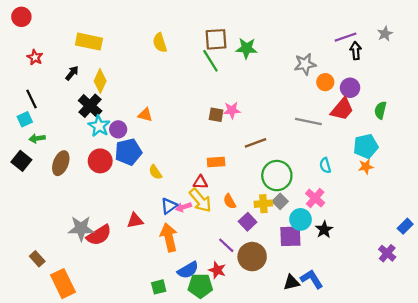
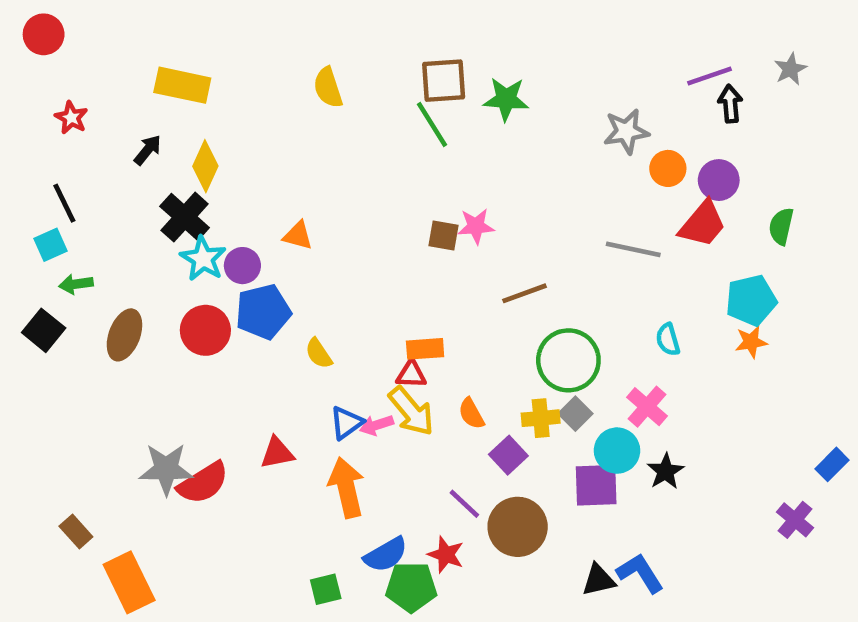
orange rectangle: (216, 162) -> (425, 349), moved

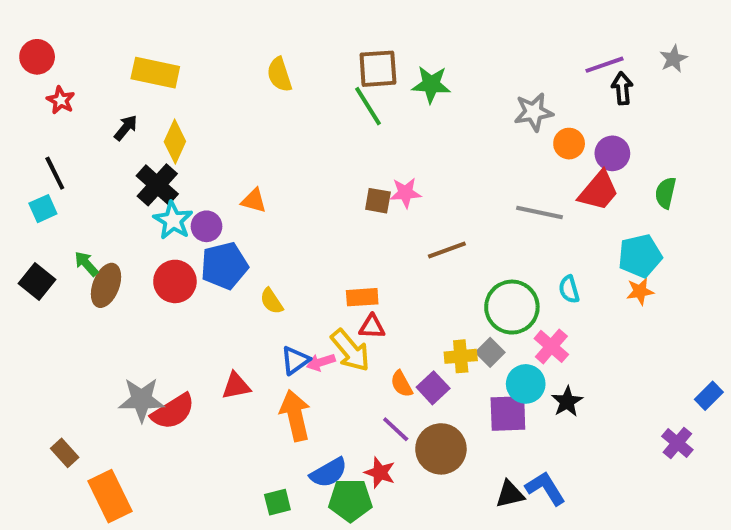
red circle: (44, 34) -> (37, 57), moved
green arrow: (76, 284) -> (86, 264), moved, turned 56
green circle: (568, 360) -> (512, 307), moved
red triangle: (411, 374) -> (372, 327), moved
orange semicircle: (471, 414) -> (402, 384), moved

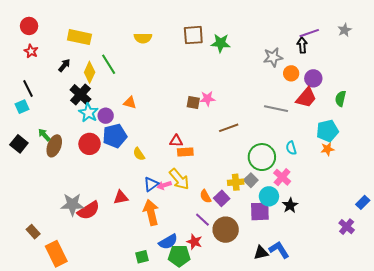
red circle: (37, 57) -> (29, 26), moved
yellow semicircle: (279, 75) -> (143, 38), turned -72
black arrow: (622, 88) -> (302, 45), moved
green line: (368, 106) -> (109, 64), moved
red triangle: (372, 327) -> (176, 141), moved

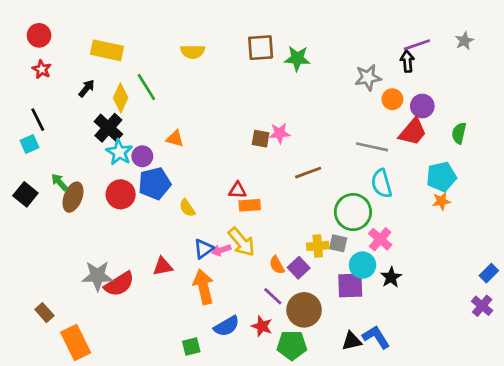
cyan semicircle: (291, 148) -> (382, 183), moved, size x1.5
gray square: (251, 180) -> (338, 243), turned -32
purple cross: (347, 227) -> (482, 306), moved
green pentagon: (179, 256) -> (292, 345), moved

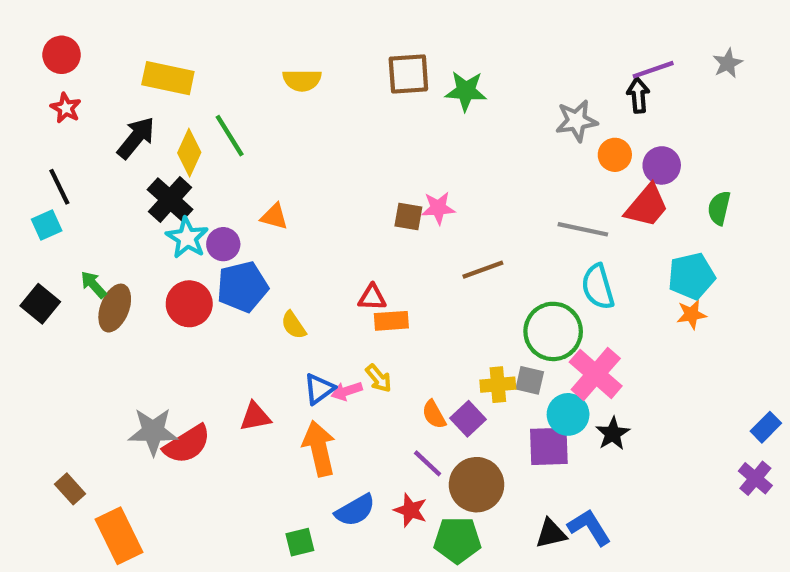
black arrow: (87, 88) -> (136, 138), size x1.5
pink cross: (380, 239) -> (596, 374), size x1.4
yellow arrow: (242, 242) -> (379, 378), size x0.6

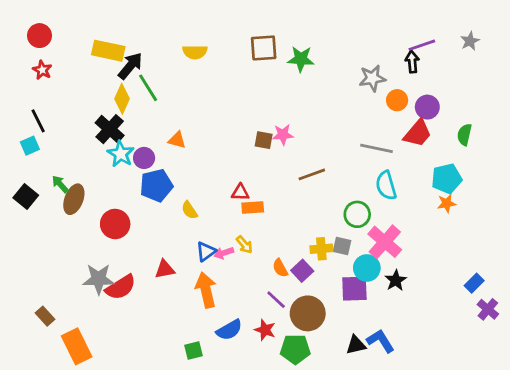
black arrow: (136, 138) -> (130, 66), moved
red circle: (189, 304) -> (115, 224), moved
green circle: (553, 331) -> (357, 214), size x0.7
blue rectangle: (766, 427) -> (474, 283), moved

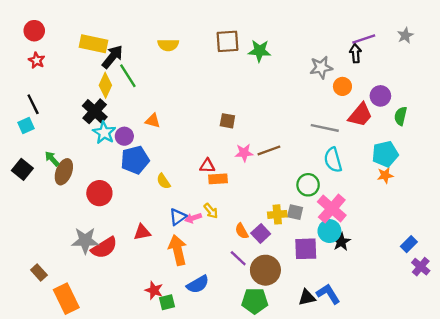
purple circle: (427, 107) -> (380, 96), moved
pink star: (283, 135) -> (244, 153), moved
cyan circle: (367, 268) -> (329, 231), moved
red star: (265, 330) -> (154, 290), moved

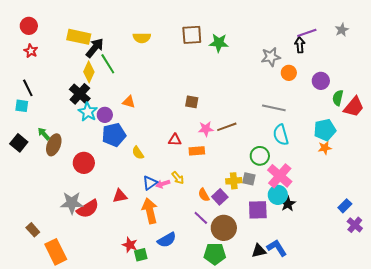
red trapezoid: (360, 115) -> (354, 107), moved
cyan square: (26, 126) -> (22, 106), turned 32
orange rectangle: (218, 179) -> (197, 151), moved

